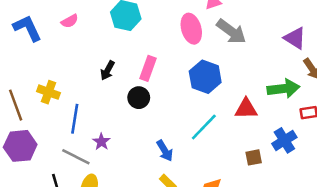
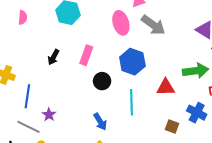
pink semicircle: (70, 21) -> (23, 17), turned -56
black circle: (139, 98) -> (102, 81), moved
cyan line: (204, 127) -> (132, 102), turned -45
blue cross: (284, 140) -> (197, 113), turned -30
brown square: (254, 157) -> (172, 126), turned 32

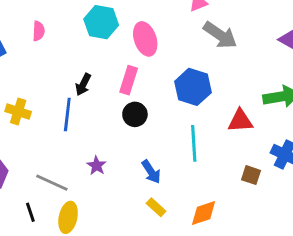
pink ellipse: (121, 23) -> (145, 39), moved
black circle: (102, 81) -> (135, 114), moved
blue line: (27, 96) -> (67, 114), moved
purple star: (49, 115) -> (97, 166), moved

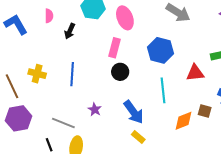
black arrow: (83, 84) -> (70, 31), moved
blue arrow: (151, 172) -> (134, 112), size x1.4
orange diamond: (204, 213) -> (183, 121), moved

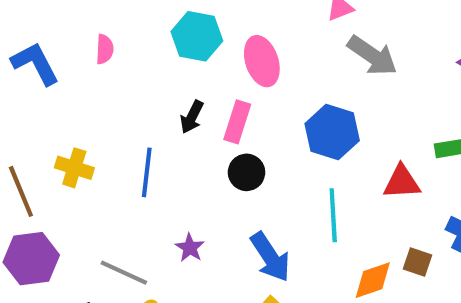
black arrow: (70, 31) -> (192, 117), moved

